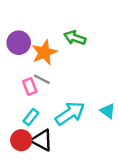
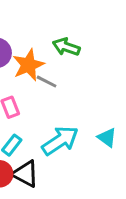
gray line: (42, 79) -> (47, 82), moved

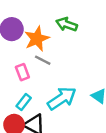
gray line: (47, 82) -> (43, 60), moved

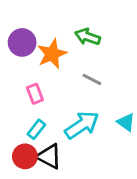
gray line: (43, 60) -> (92, 79), moved

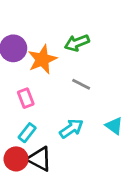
green arrow: (88, 37) -> (77, 43), turned -40
cyan arrow: (82, 125) -> (71, 129), size x0.7

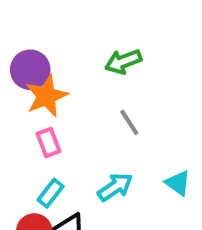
orange star: (42, 59) -> (46, 96), moved
gray line: (81, 84) -> (129, 122), turned 30

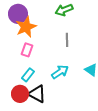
gray line: (129, 122) -> (67, 40), turned 32
pink rectangle: (48, 143) -> (27, 50), turned 40

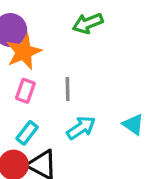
gray line: (67, 40) -> (68, 89), moved

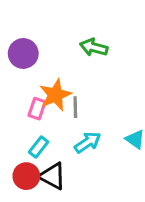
green arrow: (88, 23) -> (94, 47), turned 36
orange star: (24, 52) -> (55, 95), moved

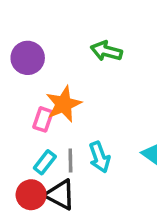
gray line: (75, 107) -> (70, 161), moved
cyan arrow: (88, 142) -> (100, 157), turned 104

